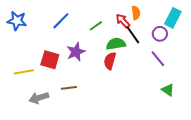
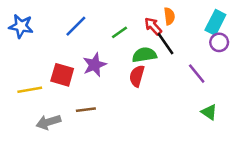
purple circle: (160, 34) -> (219, 42), moved

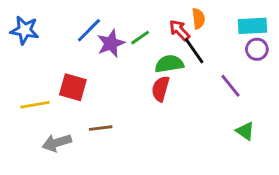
cyan rectangle: (215, 22) -> (252, 26), turned 60
purple star: (95, 65) -> (111, 43), moved

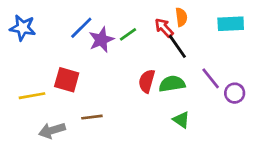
purple circle: (257, 49) -> (235, 93), moved
green semicircle: (169, 64) -> (172, 84), moved
green triangle: (245, 131) -> (181, 120), moved

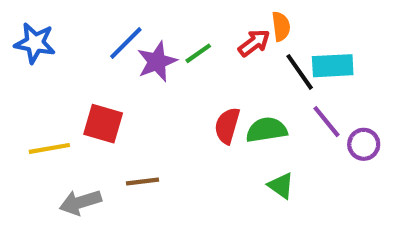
cyan rectangle: (231, 24) -> (333, 66), moved
red arrow: (164, 28) -> (254, 43), turned 96
black line: (177, 46) -> (300, 72), moved

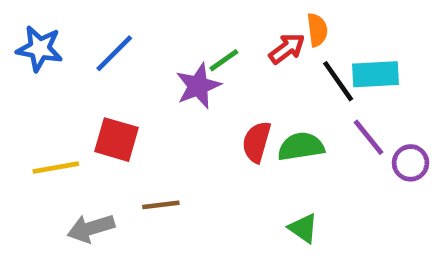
blue line: (126, 43) -> (114, 53), moved
purple star: (157, 62) -> (198, 86), moved
green triangle: (281, 186) -> (303, 228), moved

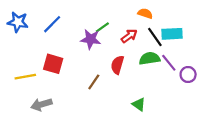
orange semicircle: (317, 30) -> (145, 13), turned -64
red arrow: (287, 49) -> (129, 36), moved
purple star: (198, 86) -> (91, 39), turned 30
green semicircle: (301, 147) -> (150, 58), moved
brown line: (161, 205) -> (94, 82), moved, turned -49

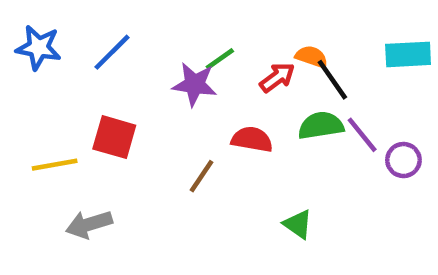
orange semicircle: (145, 13) -> (312, 57), moved
cyan rectangle: (172, 34) -> (408, 54), moved
red semicircle: (117, 65) -> (252, 139), turned 84

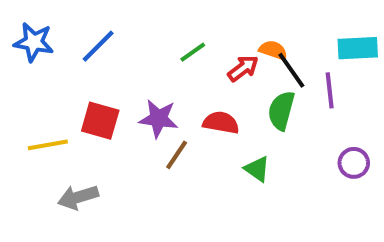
purple star: (195, 84) -> (159, 119), moved
green semicircle: (321, 126) -> (281, 111), turned -66
purple line: (362, 135) -> (330, 90), moved, turned 33
purple circle: (403, 160) -> (354, 163), moved
green triangle: (298, 224) -> (257, 169), moved

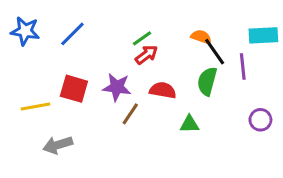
red arrow: (243, 68) -> (146, 55), moved
green triangle: (257, 169) -> (189, 124), turned -36

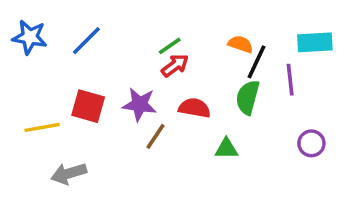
black line: (215, 52) -> (256, 62), turned 60

